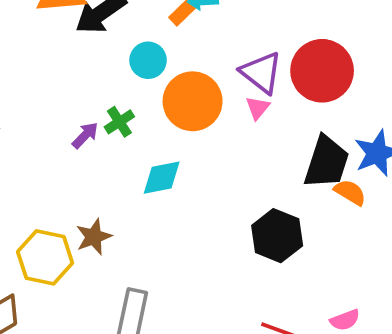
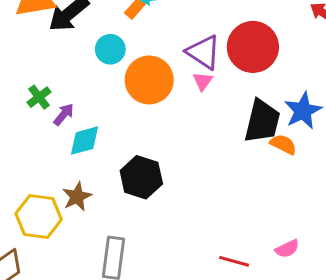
green cross: (119, 122) -> (39, 97), moved
cyan diamond: (162, 178) -> (85, 141), moved
black hexagon: (277, 236) -> (141, 177), moved

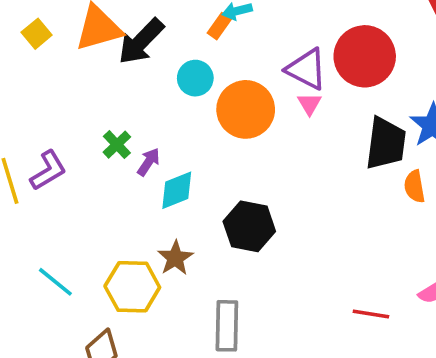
orange semicircle: (283, 144) -> (415, 186), moved, turned -120

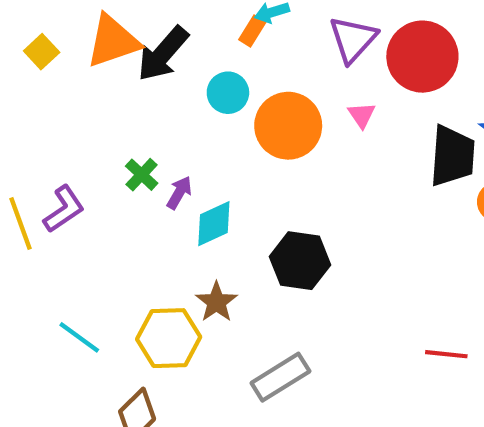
purple triangle: (307, 69) -> (353, 39), moved, turned 48
gray rectangle: (227, 326) -> (280, 377), turned 60

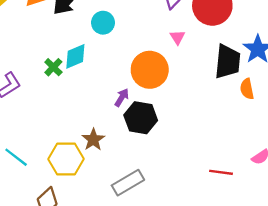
orange circle: (288, 126) -> (150, 70), moved
purple arrow: (179, 193) -> (122, 98), moved
cyan diamond: (214, 224) -> (75, 56), moved

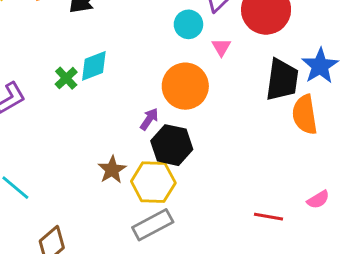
cyan circle: (103, 23) -> (188, 24), moved
orange semicircle: (247, 89) -> (305, 115), size x1.5
yellow hexagon: (66, 159) -> (153, 182), moved

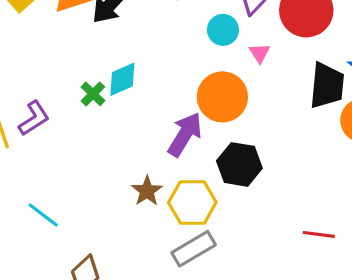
purple arrow: (149, 119) -> (185, 134), size x1.8
black hexagon: (172, 145) -> (239, 164), moved

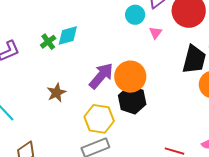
orange circle: (222, 97) -> (130, 77), moved
brown star: (147, 191) -> (56, 93), moved

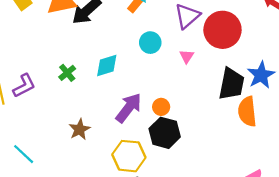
cyan circle: (135, 15) -> (150, 43), moved
cyan diamond: (68, 35) -> (107, 65), moved
orange circle: (130, 77) -> (161, 107), size x0.5

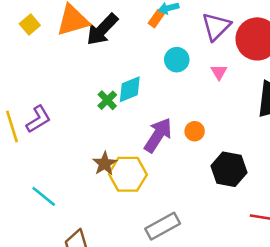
green cross: (67, 73) -> (107, 100), moved
black hexagon: (165, 133) -> (229, 169), moved
yellow hexagon: (129, 156) -> (128, 174), moved

